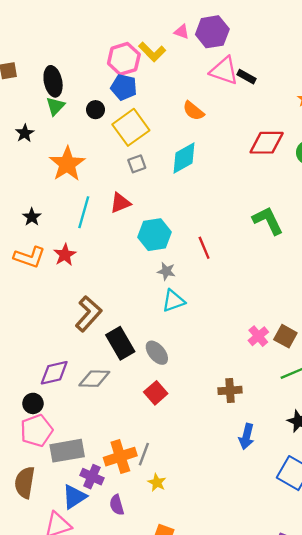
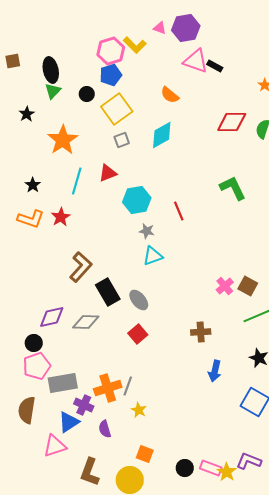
blue pentagon: (124, 87) -> (111, 75), turned -30

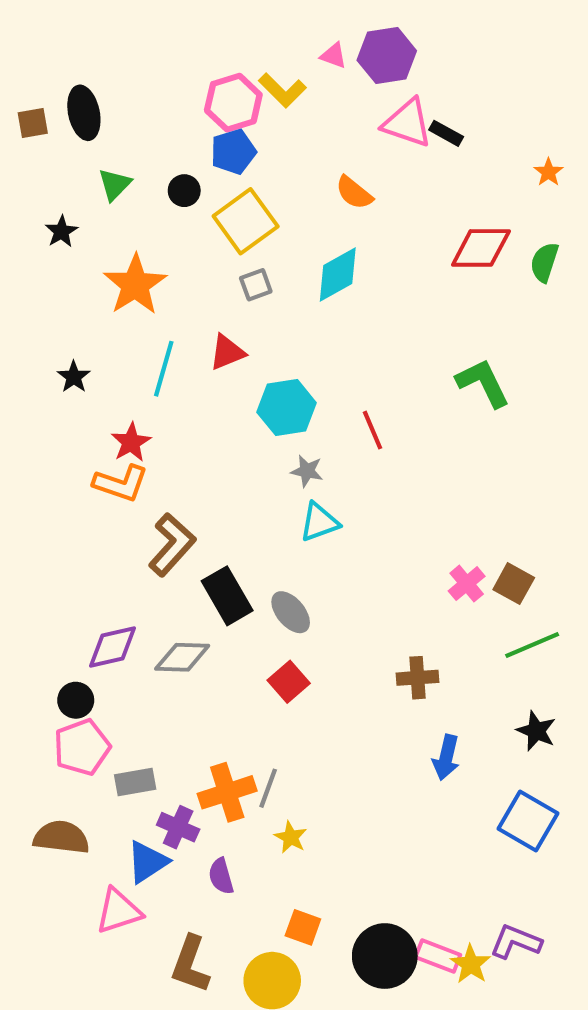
black ellipse: (51, 70) -> (84, 113), moved
orange L-shape: (31, 219) -> (121, 483), moved
gray rectangle: (63, 383) -> (135, 782), size x0.7
brown semicircle: (27, 410) -> (61, 837), turned 88
black circle: (185, 468) -> (385, 956), size x1.8

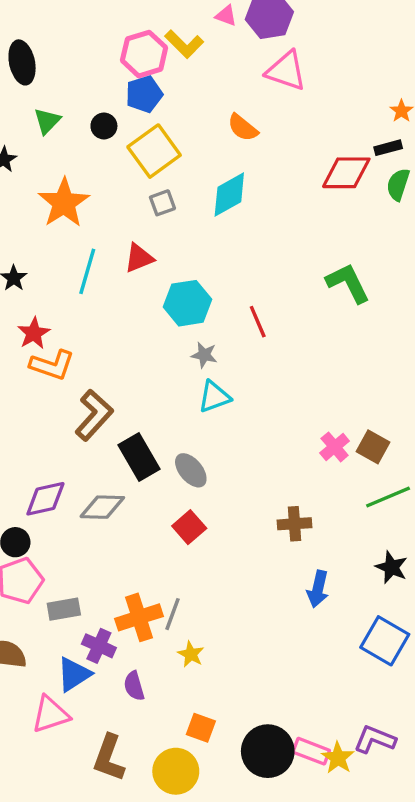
black rectangle: (446, 133) -> (388, 148), moved, turned -44
red star: (131, 442) -> (34, 333), moved

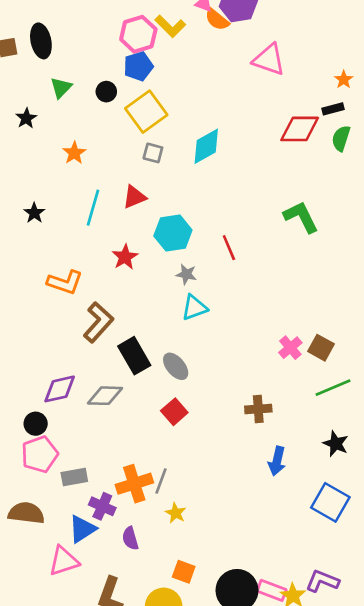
pink triangle: (286, 71) -> (269, 60), moved
orange semicircle: (243, 128) -> (217, 20), moved
orange star: (64, 203) -> (74, 153), size x0.6
gray square: (162, 203) -> (153, 153), turned 35
red star: (34, 333) -> (125, 257), moved

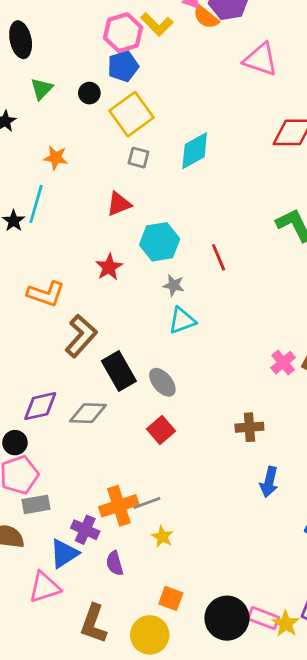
orange star: (74, 153) -> (56, 158), turned -30
cyan line: (93, 208) -> (36, 204), moved
gray rectangle: (74, 477) -> (36, 504), moved
gray line: (161, 481) -> (147, 503), turned 50

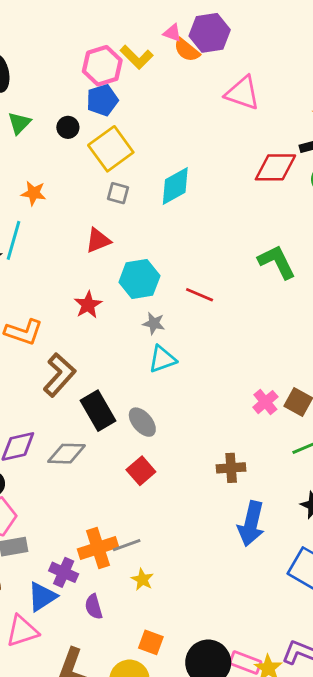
red line: (219, 257) -> (200, 295), turned -44
blue arrow: (269, 482) -> (251, 524), size x1.4

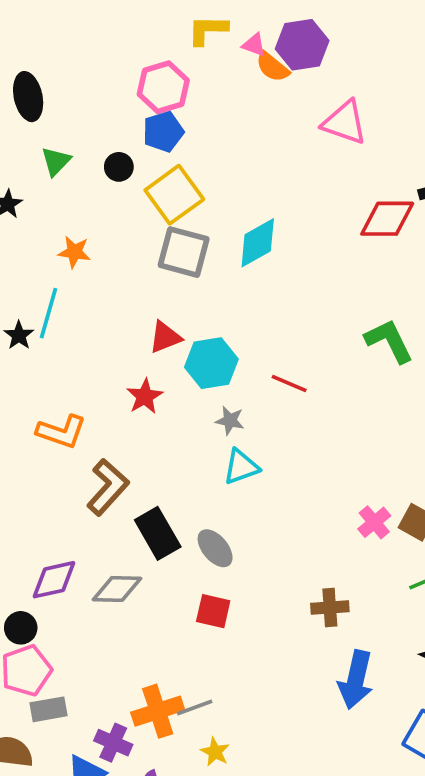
yellow L-shape: (137, 57) -> (208, 30), moved, turned 136
gray square: (118, 193) -> (184, 252), size x1.8
red triangle: (98, 240) -> (165, 337), moved
red square: (141, 471) -> (213, 611), turned -36

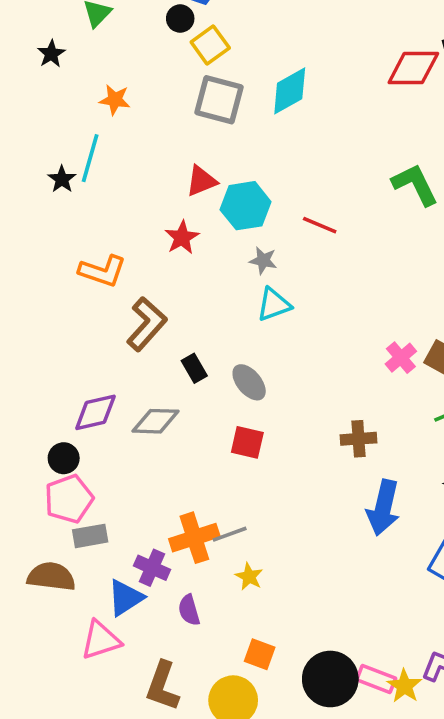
black circle: (119, 167) -> (180, 19), moved
yellow square: (174, 195) -> (210, 45), size x0.7
black rectangle: (158, 533) -> (194, 368), size x0.6

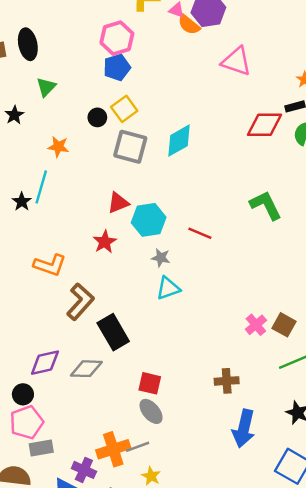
black circle: (180, 19) -> (97, 117), moved
black rectangle: (194, 368) -> (113, 332), size x1.8
gray ellipse: (249, 382) -> (151, 411), moved

